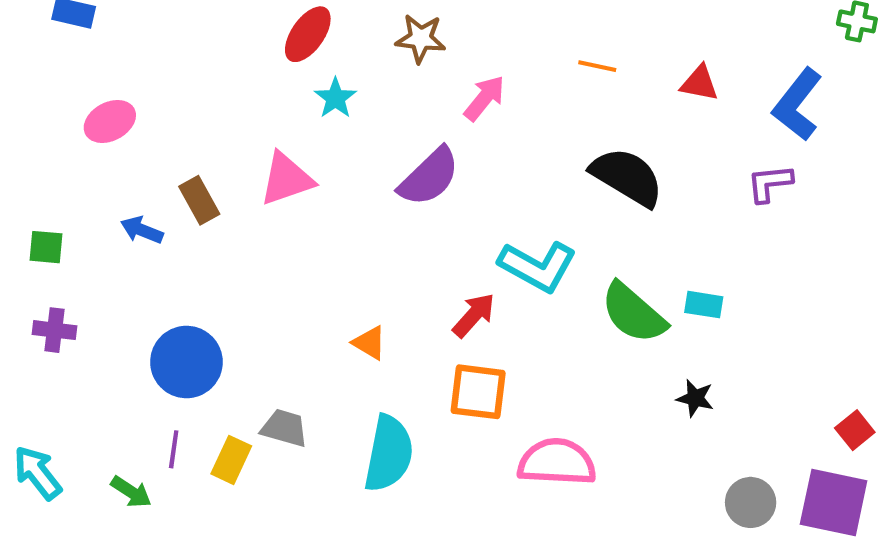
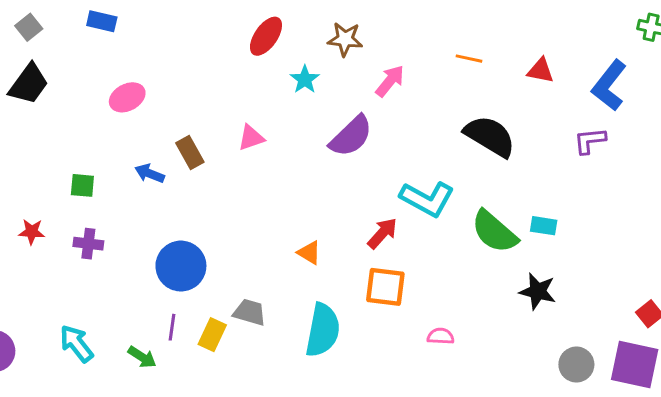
cyan star: (335, 98) -> (305, 79), moved
pink triangle: (287, 179) -> (251, 138), size x0.7
black star: (695, 398) -> (538, 291), size x1.4
pink semicircle: (557, 462) -> (441, 336), size x0.5

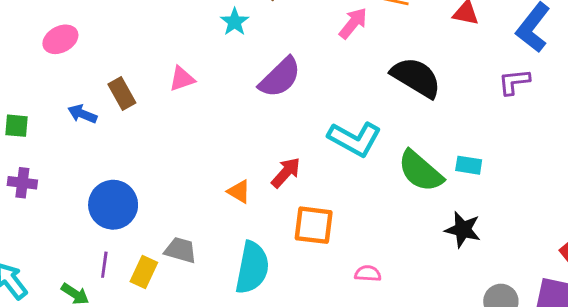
pink arrow: (390, 81) -> (353, 23), moved
red arrow: (382, 233) -> (286, 173), moved

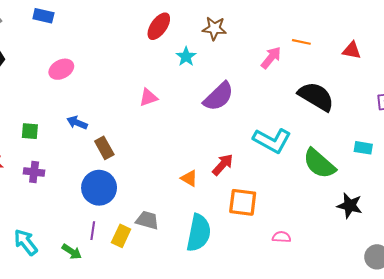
brown rectangle: (122, 93) -> (104, 148), moved
cyan rectangle: (469, 165) -> (363, 148), moved

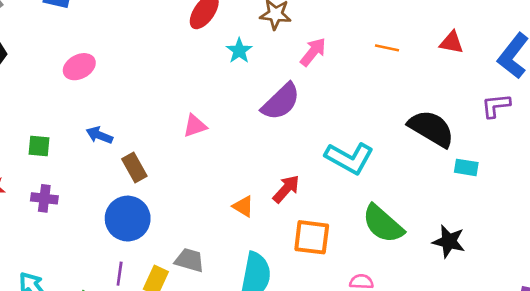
orange line: (301, 42) -> (387, 48), moved
pink arrow: (271, 58) -> (313, 52), moved
black semicircle: (316, 96) -> (431, 129), moved
pink triangle: (148, 98) -> (195, 126), moved
green semicircle: (319, 164) -> (383, 224), moved

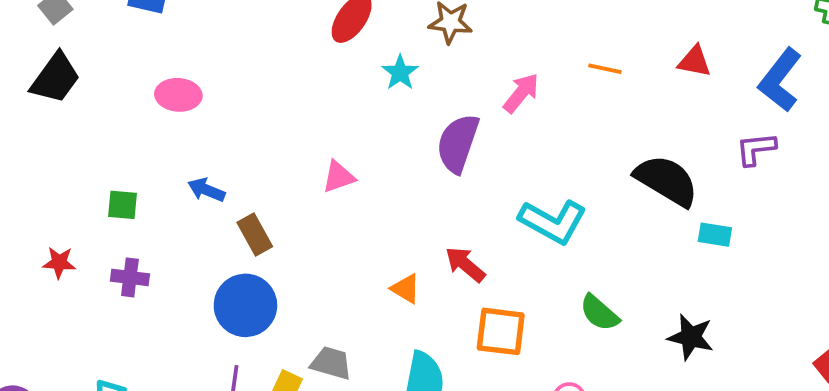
pink arrow: (313, 52) -> (521, 93), moved
pink ellipse: (79, 67) -> (178, 95), turned 32
purple semicircle: (281, 102) -> (458, 143), turned 153
red arrow: (286, 189) -> (465, 264), turned -92
green semicircle: (383, 224) -> (599, 313), size x0.7

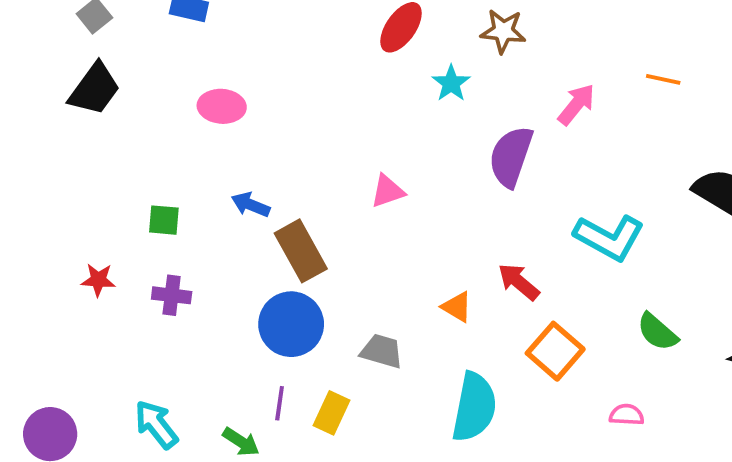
brown rectangle: (255, 235) -> (301, 251), size x1.4
orange square: (501, 331) -> (555, 351), turned 34
gray trapezoid: (331, 363) -> (382, 351), moved

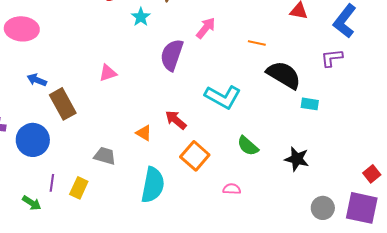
orange line: (663, 79) -> (257, 43), moved
pink ellipse: (222, 106) -> (22, 29), size x1.4
blue circle: (291, 324) -> (33, 140), moved

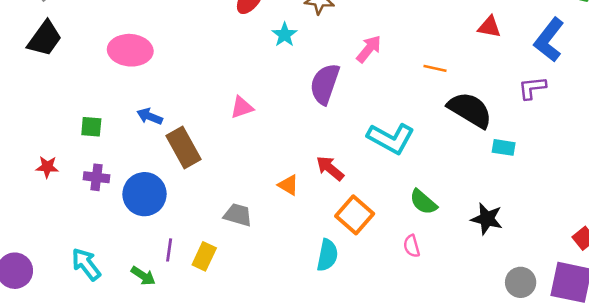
cyan semicircle: (153, 185) -> (327, 255), moved, size x0.7
pink semicircle: (232, 189) -> (412, 246), moved, turned -108

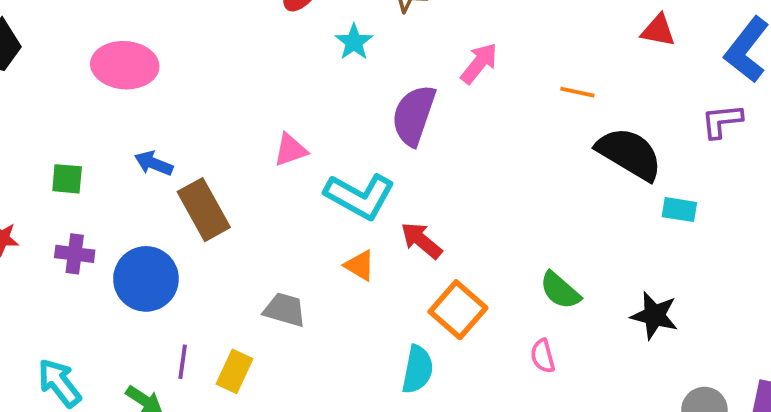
cyan L-shape: (391, 138) -> (360, 196), moved

